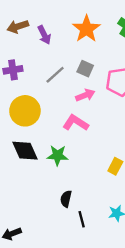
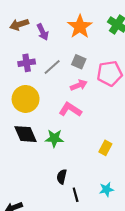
purple cross: (13, 70) -> (27, 63), moved

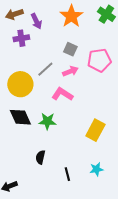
purple cross: (27, 63) -> (21, 38), moved
gray line: (52, 67) -> (45, 69), moved
yellow rectangle: (105, 148) -> (95, 130), size x1.5
black semicircle: (62, 177) -> (40, 157), moved

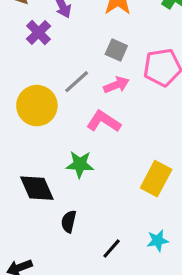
purple cross: (21, 38) -> (38, 33), turned -35
black diamond: (20, 117) -> (37, 188), moved
black line: (67, 174) -> (112, 248), turned 56

